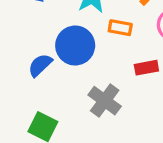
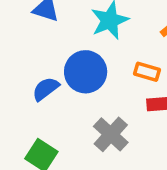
orange rectangle: (120, 28) -> (147, 72), moved

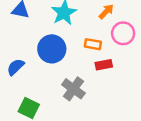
blue semicircle: (46, 89) -> (16, 67), moved

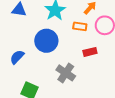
orange rectangle: (93, 44) -> (80, 26), moved

